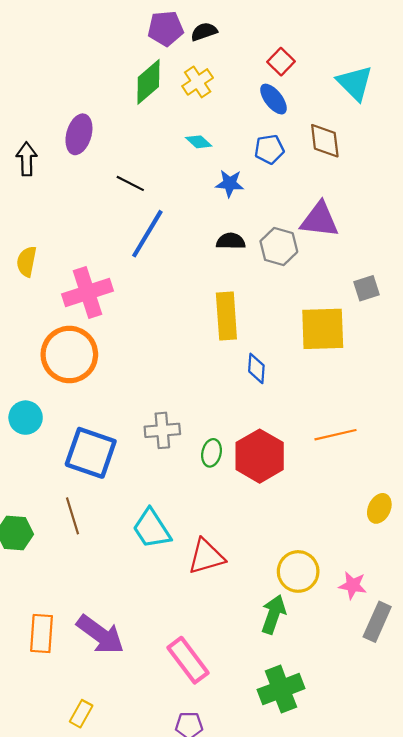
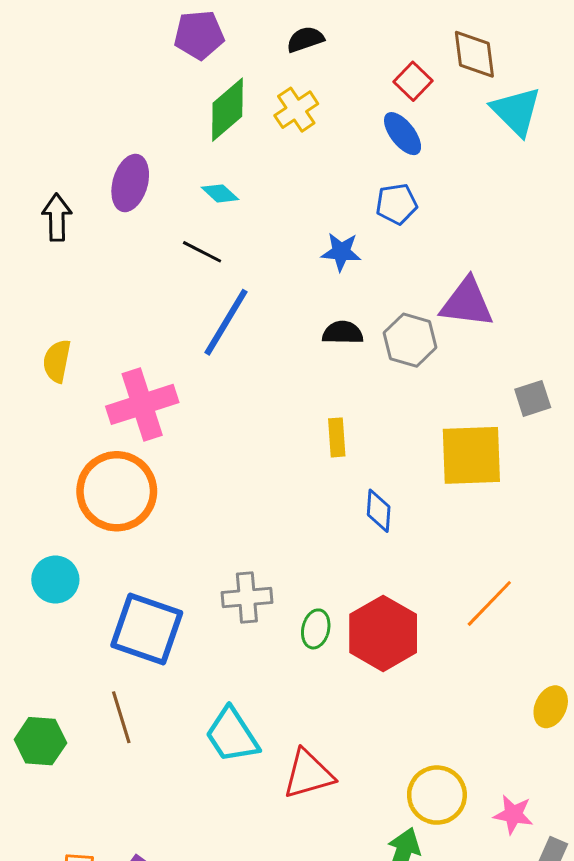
purple pentagon: (166, 28) -> (199, 35), moved
brown diamond: (325, 141) -> (474, 54), moved
cyan diamond: (199, 142) -> (220, 193), moved
yellow rectangle: (226, 316) -> (337, 437), size x0.6
orange line: (336, 435) -> (489, 603), turned -33

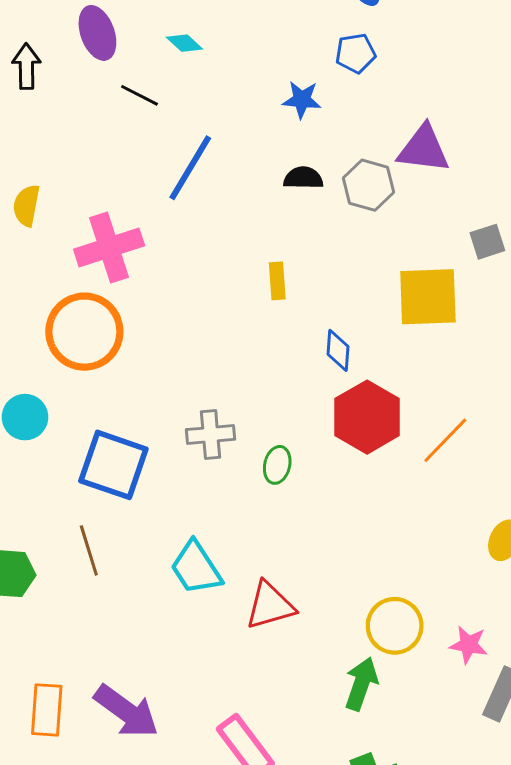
purple ellipse: (130, 183) -> (97, 33), turned -36
black line: (202, 252) -> (139, 95), moved
yellow rectangle: (337, 437) -> (277, 281), moved
red hexagon: (383, 633) -> (367, 417), moved

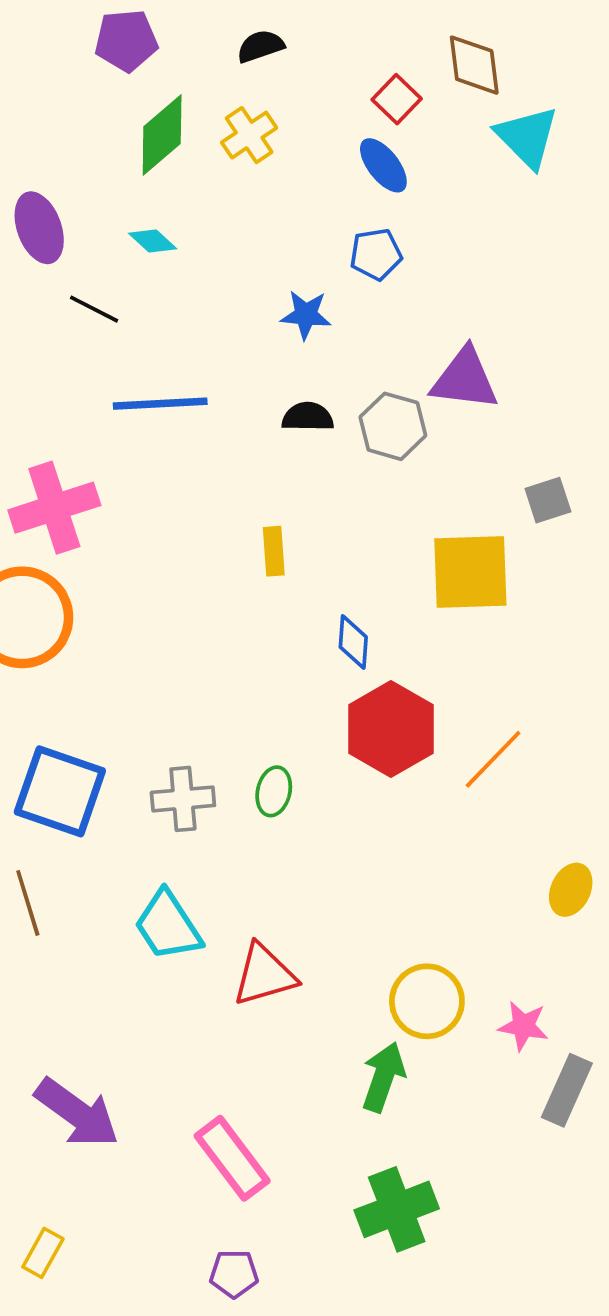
blue line: (190, 168) -> (160, 404), turned 56
gray cross: (211, 434) -> (183, 799), moved

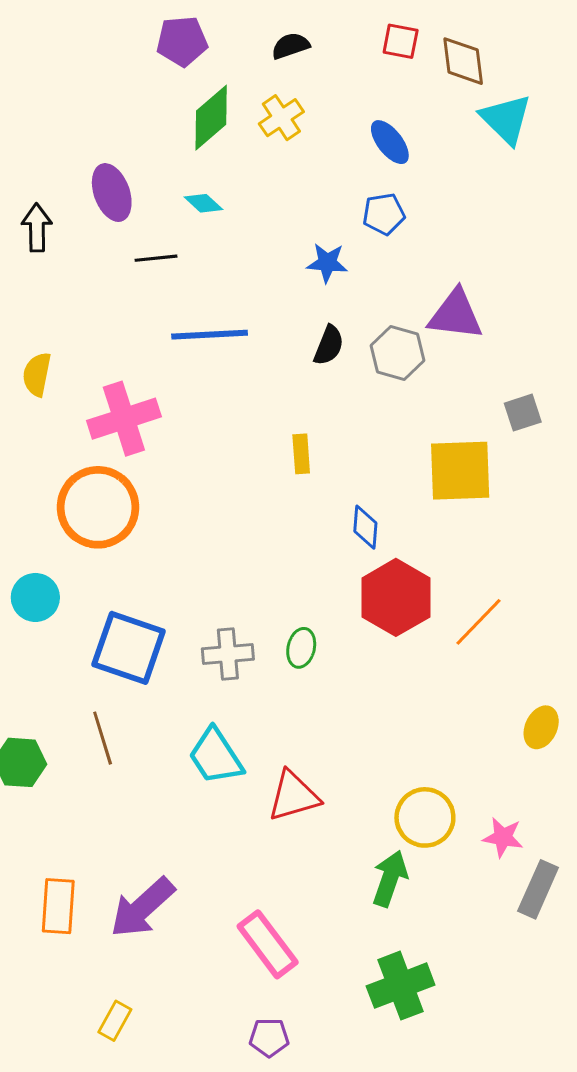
red square: (397, 99) -> (401, 41), moved, turned -33
black line: (94, 309) -> (156, 258), turned -33
black semicircle: (308, 417) -> (329, 345), turned 111
purple arrow: (77, 1113) -> (142, 908), turned 102

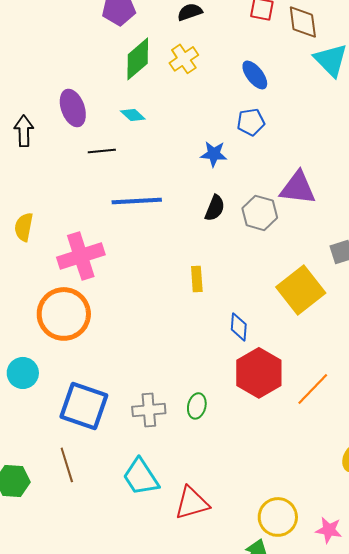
yellow square: (460, 471) -> (301, 290), turned -36

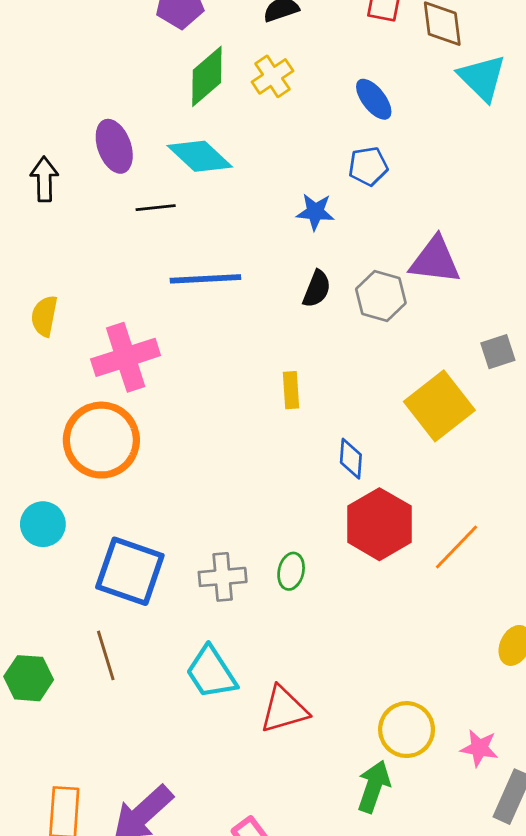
cyan diamond: (133, 115) -> (200, 156), size x1.8

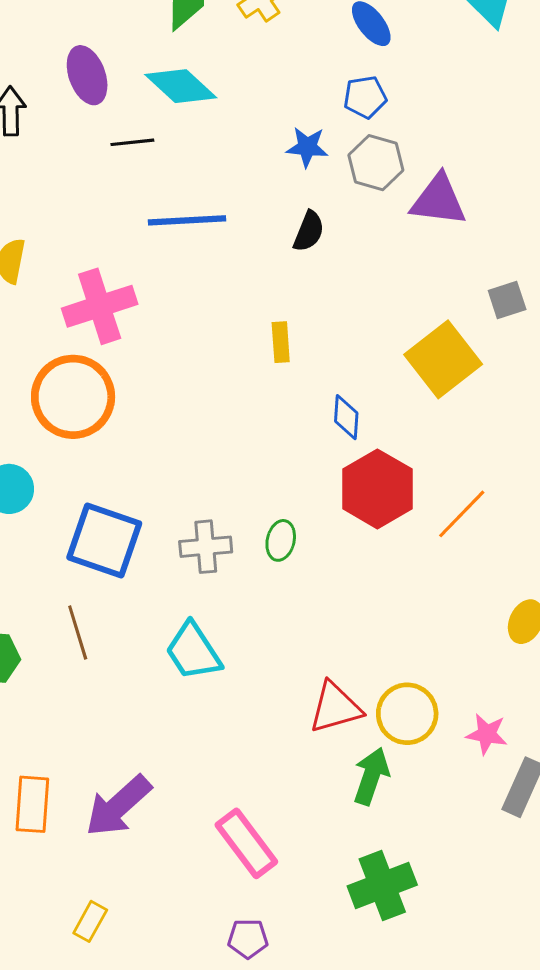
gray hexagon: (381, 296) -> (376, 163), moved
red triangle: (284, 710) -> (335, 708), moved

